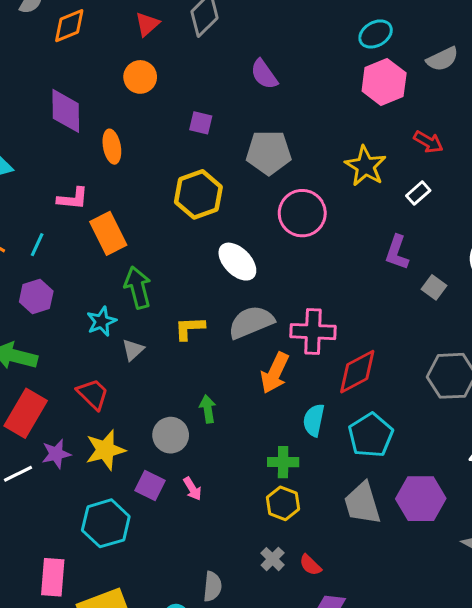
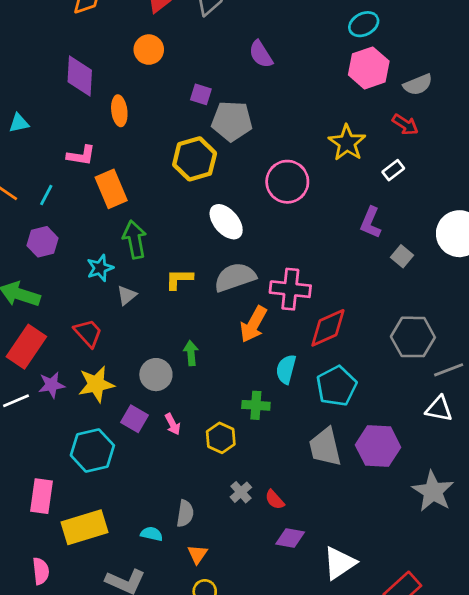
gray semicircle: (442, 59) -> (418, 85), moved
gray pentagon: (269, 153) -> (232, 121), moved
yellow hexagon: (283, 503) -> (221, 438), moved

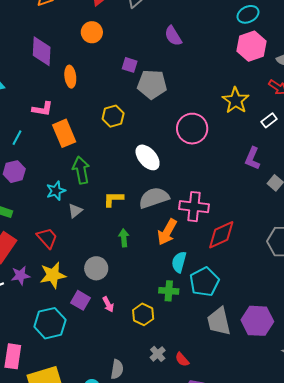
yellow hexagon: (195, 159) -> (113, 116), moved, size x0.7
green arrow: (191, 353) -> (124, 238), moved
cyan semicircle: (286, 369) -> (179, 262), moved
cyan pentagon: (336, 386) -> (204, 282), moved

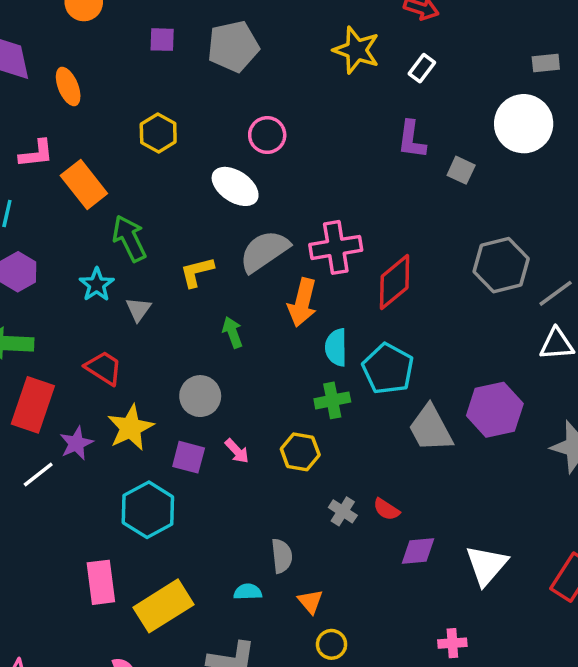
gray pentagon: (152, 84) -> (233, 46), moved
pink circle: (192, 129) -> (267, 135), moved, size x0.7

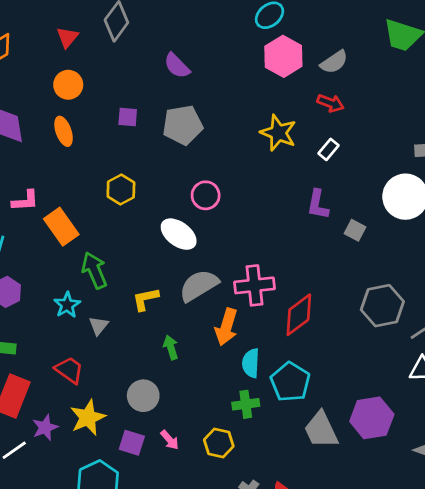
orange ellipse: (68, 86) -> (64, 131), moved

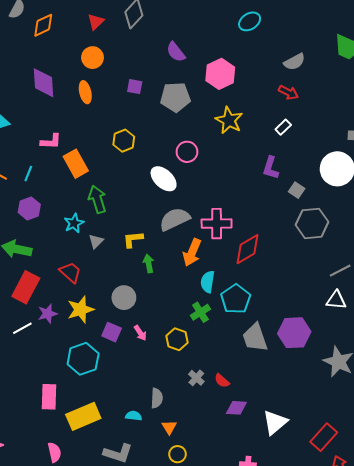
pink hexagon: (283, 56) -> (220, 74), moved
yellow star: (278, 133) -> (229, 120), moved
yellow L-shape: (145, 299) -> (133, 239), moved
gray hexagon: (382, 306) -> (312, 223), moved
green cross: (246, 404) -> (200, 312), turned -30

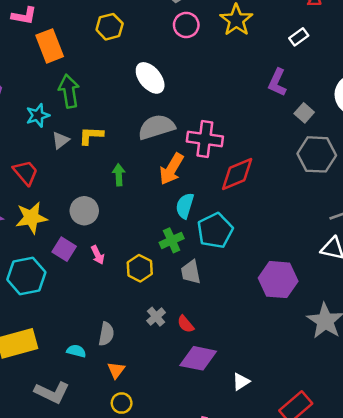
pink circle: (187, 152) -> (186, 25), moved
yellow L-shape: (133, 239) -> (91, 136), moved
gray trapezoid: (255, 338) -> (191, 272), moved, size x0.7
purple diamond: (236, 408) -> (198, 358), size x1.4
white triangle: (275, 422) -> (241, 382), size x0.6

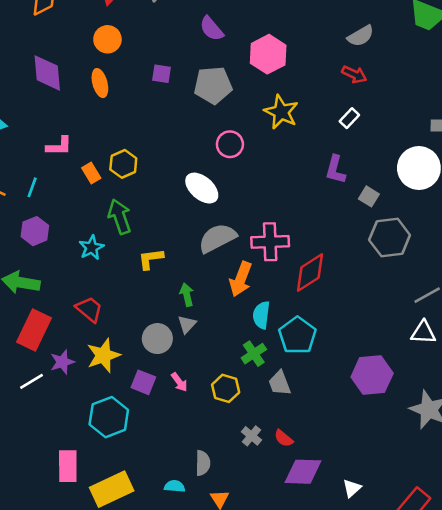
pink circle: (186, 25) -> (230, 144), moved
yellow hexagon: (110, 27) -> (123, 164), moved
orange rectangle: (50, 46) -> (91, 173), size x0.6
gray triangle: (61, 140) -> (187, 324), moved

